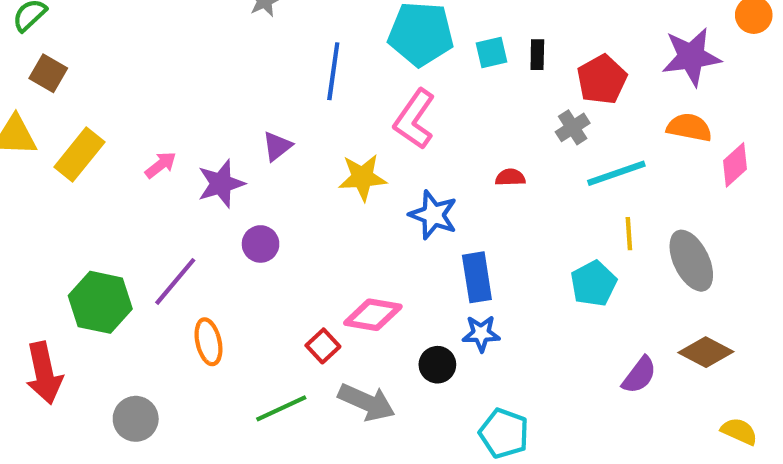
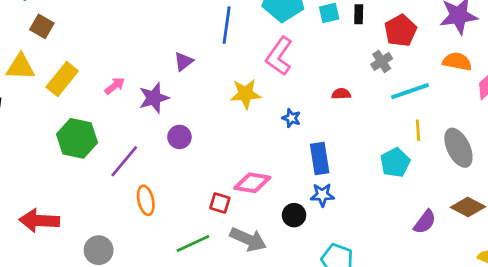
purple triangle: (277, 146) -> (184, 61), moved
blue star: (433, 215) -> (291, 118), size x0.6
green hexagon: (100, 302) -> (77, 138), moved
red square: (323, 346) -> (220, 203), turned -30
red arrow: (44, 373) -> (39, 221), turned 105

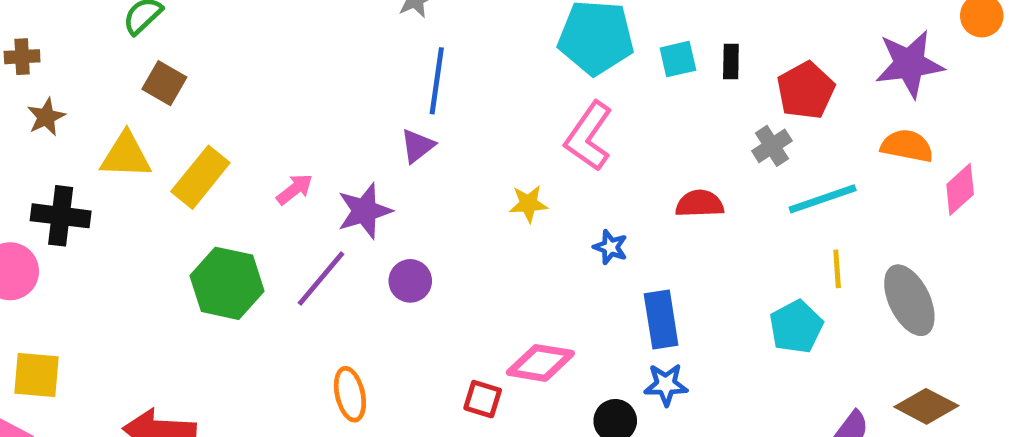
blue line: (227, 25) -> (437, 81), moved
yellow star: (246, 94) -> (528, 204), size x0.7
red semicircle: (341, 94) -> (700, 204), size x1.4
purple line: (124, 161) -> (321, 278), moved

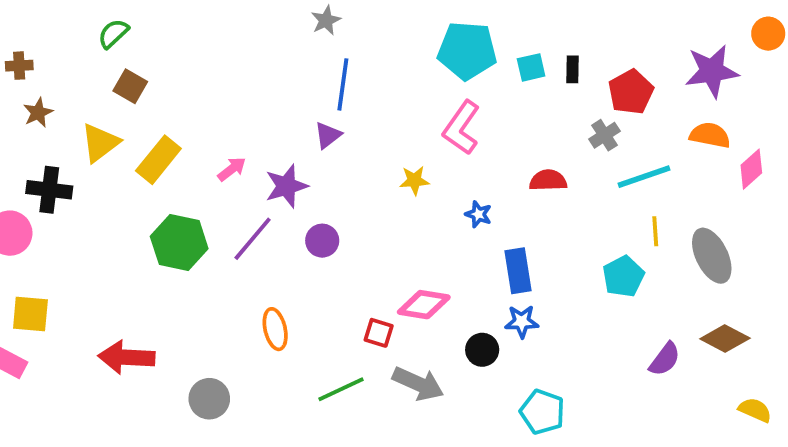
yellow triangle: (126, 156) -> (100, 143), turned -39

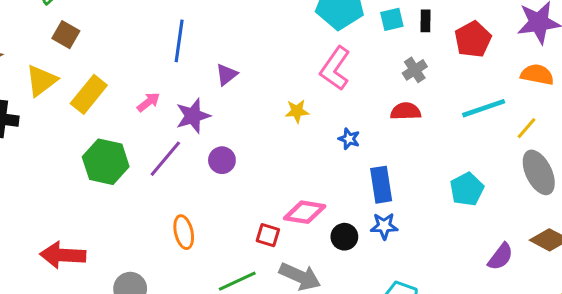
blue line: (343, 84) -> (179, 41), moved
gray cross: (604, 135) -> (415, 70), moved
yellow line: (655, 231) -> (526, 128), moved, turned 45
black circle: (482, 350) -> (344, 237), moved

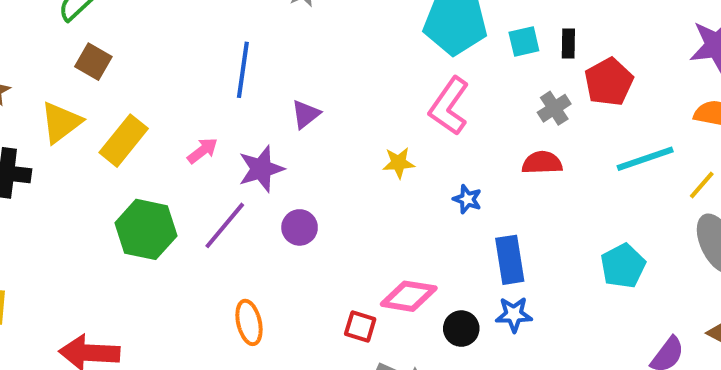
red pentagon: (473, 39) -> (609, 82), moved

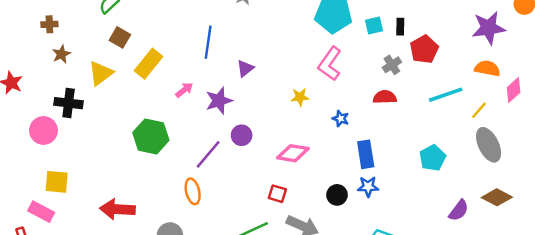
yellow rectangle: (124, 141) -> (148, 64), moved
purple line: (225, 225) -> (208, 154), moved
pink diamond: (409, 296) -> (293, 153), moved
orange ellipse: (249, 322) -> (193, 191), moved

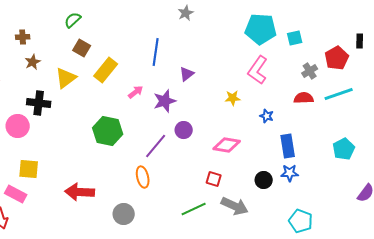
black rectangle: (400, 27) -> (360, 41), moved
cyan line: (446, 95) -> (339, 94), moved

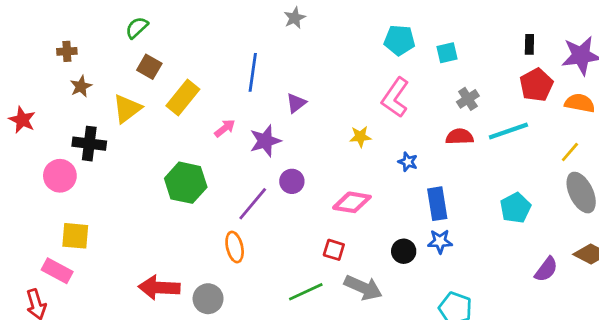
cyan pentagon: (261, 29) -> (399, 40), size x0.7
black rectangle: (360, 41) -> (529, 44), moved
red pentagon: (337, 58) -> (536, 85), moved
red arrow: (80, 192) -> (159, 288), moved

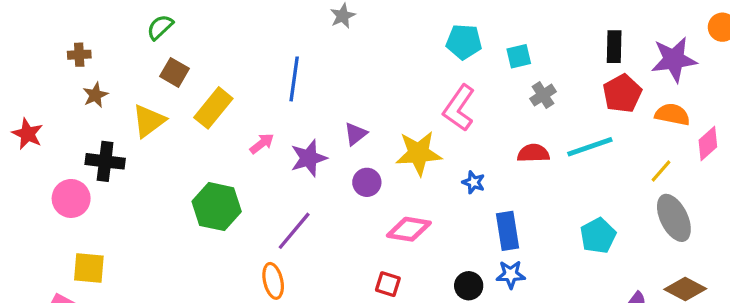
black rectangle: (529, 44) -> (614, 47), size x1.4
gray cross: (468, 99) -> (543, 95), moved
purple triangle: (296, 103) -> (356, 134), moved
yellow star: (360, 137) -> (419, 153), size x1.8
purple circle: (292, 181) -> (367, 182), moved

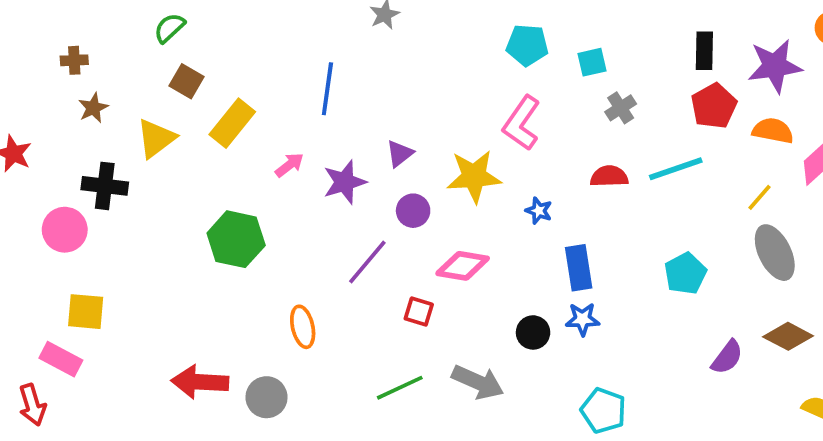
purple line: (294, 231) -> (367, 262), moved
red square: (388, 284) -> (419, 312), moved

